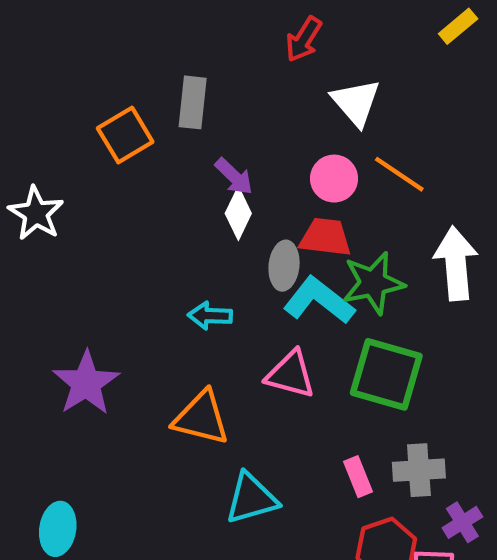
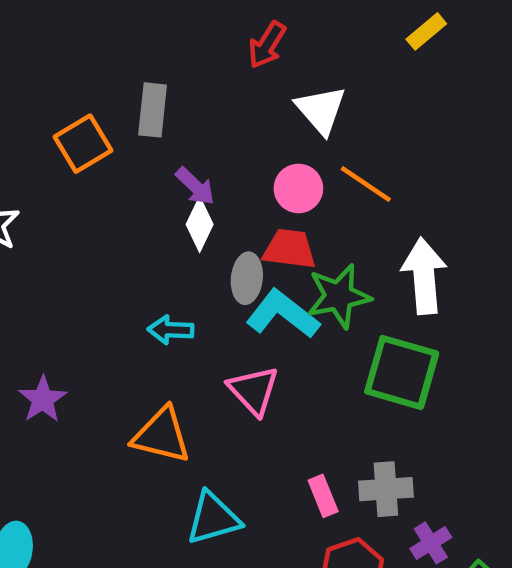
pink triangle: (291, 374) -> (254, 390), turned 32
green square: (386, 374) -> (402, 372), moved
purple star: (86, 383) -> (43, 399), size x0.7

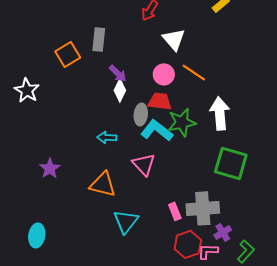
green square: (402, 372) -> (231, 163), moved
gray cross: (386, 489) -> (203, 208), size x1.4
cyan triangle: (213, 518) -> (126, 221), turned -36

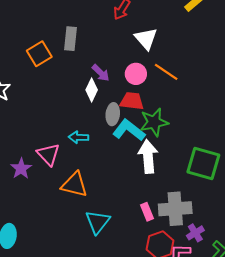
purple arrow: (118, 73) -> (101, 73), moved
white arrow: (220, 113) -> (148, 156), moved
pink triangle: (144, 164) -> (48, 154), moved

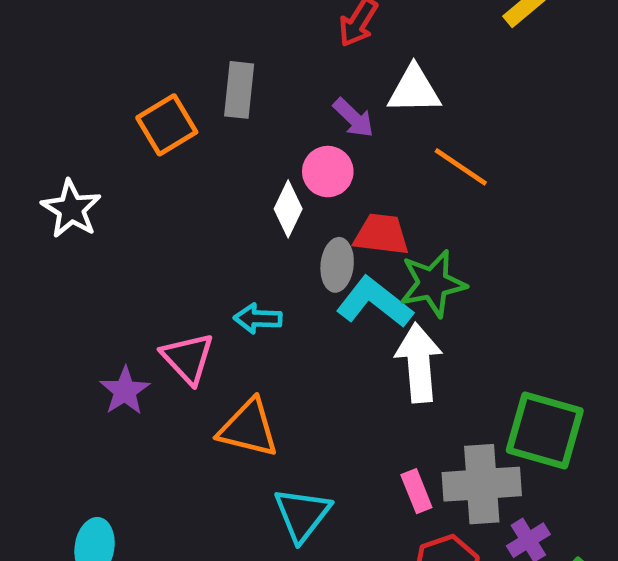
white triangle: (146, 39) -> (414, 90), turned -50
purple arrow: (101, 73) -> (353, 118), moved
pink circle: (136, 74) -> (328, 172), moved
green square: (203, 163) -> (545, 430), moved

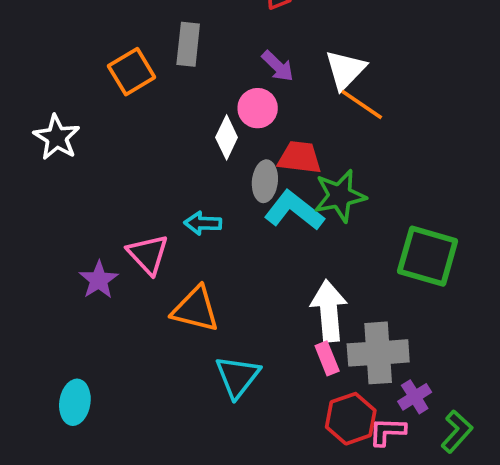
white triangle: (414, 90) -> (345, 70), moved, turned -45
white arrow: (419, 363) -> (329, 311), moved
green square: (545, 430) -> (428, 256), moved

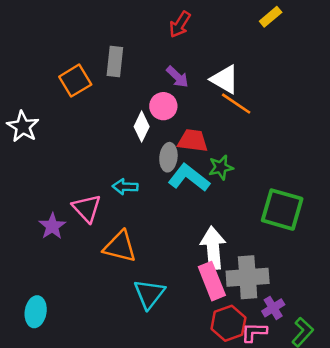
white triangle: (345, 70) -> (225, 79), turned -44
green star: (340, 196) -> (221, 167), size x0.7
pink rectangle: (327, 358) -> (212, 281), size x1.6

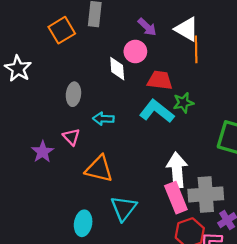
orange line: (236, 104) -> (196, 49), turned 55
white diamond: (142, 127) -> (117, 69), turned -30
gray ellipse: (168, 157) -> (73, 94), moved
pink triangle: (87, 208) -> (71, 137), size x0.7
cyan ellipse: (36, 312) -> (83, 223), moved

